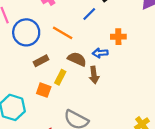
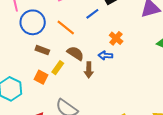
orange cross: (118, 37) -> (116, 38), turned 32
blue arrow: (100, 53) -> (105, 56), moved
brown rectangle: (41, 61) -> (42, 50), turned 40

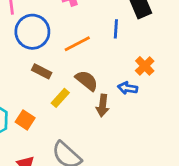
blue line: (92, 14) -> (116, 29), turned -56
orange line: (66, 27) -> (77, 44), turned -72
orange square: (41, 77) -> (25, 120), moved

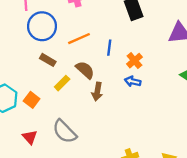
blue line: (116, 29) -> (109, 48), moved
blue arrow: (128, 88) -> (133, 81), moved

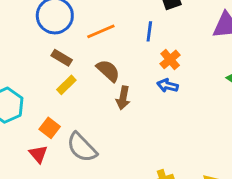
blue line: (109, 48) -> (149, 31), moved
yellow rectangle: (62, 83) -> (66, 85), moved
orange square: (32, 100) -> (50, 128), moved

